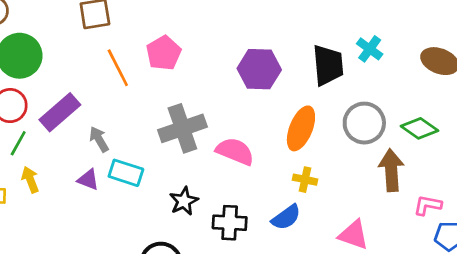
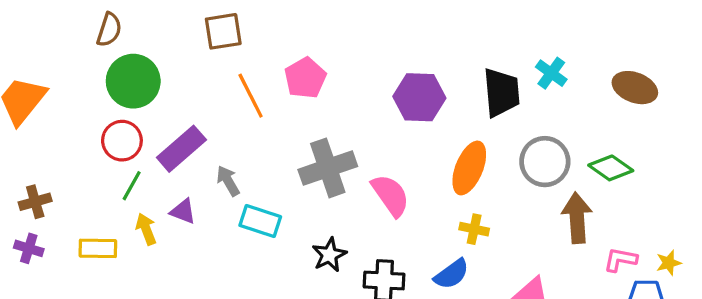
pink semicircle: (235, 151) -> (390, 195), turned 33
purple triangle: (88, 180) -> (183, 211), moved

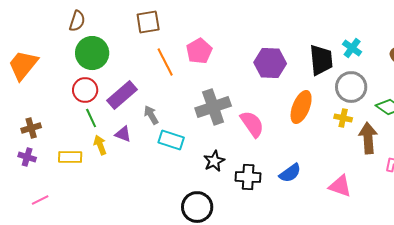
gray circle: (545, 162) -> (351, 87), moved
green line: (132, 186) -> (91, 118), turned -54
yellow cross: (474, 229) -> (343, 118), moved

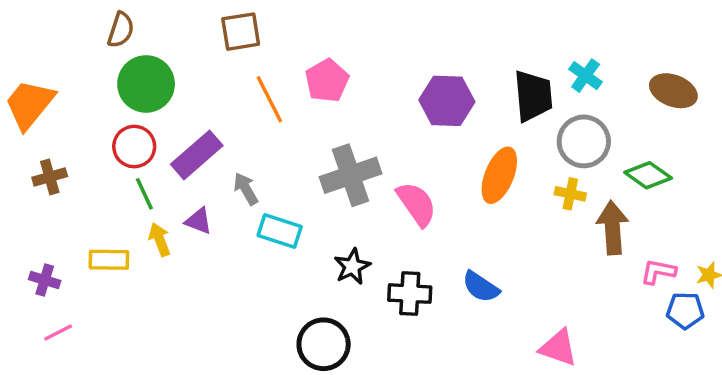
brown cross: (31, 128) -> (50, 177), moved
purple cross: (27, 157) -> (45, 280), moved
blue semicircle: (290, 173) -> (481, 287), turned 70
pink triangle: (340, 186) -> (558, 348), moved

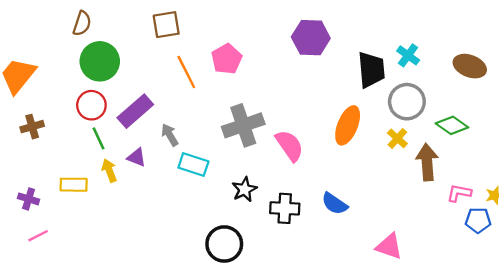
purple hexagon: (447, 101) -> (311, 38), moved
yellow cross: (570, 194) -> (397, 138), turned 30

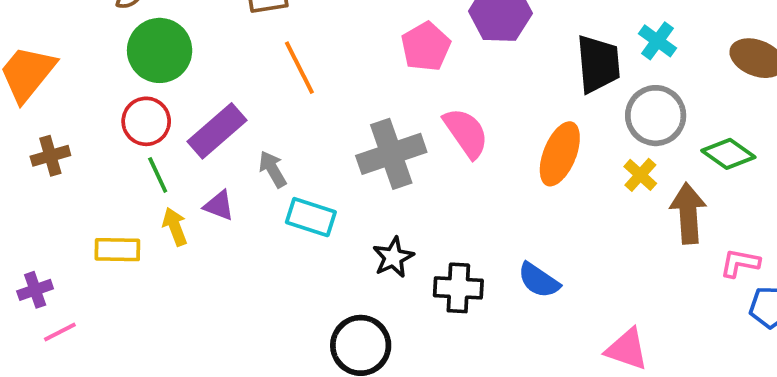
pink pentagon: (227, 59) -> (426, 47), moved
pink semicircle: (289, 146) -> (466, 133), moved
purple cross: (29, 199) -> (35, 290), moved, turned -36

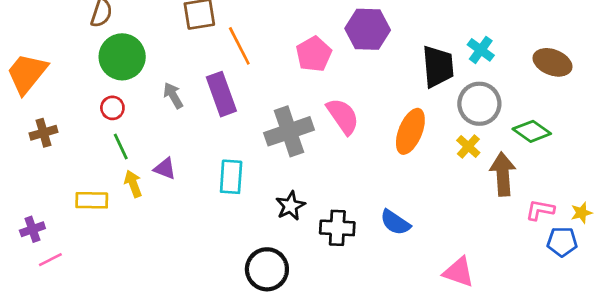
orange line: (299, 68) -> (239, 46), moved
red circle: (146, 121) -> (112, 108), size x0.7
purple rectangle: (217, 131) -> (221, 94), moved, turned -69
gray arrow: (273, 169) -> (173, 95), moved
cyan rectangle: (311, 217) -> (231, 177), turned 76

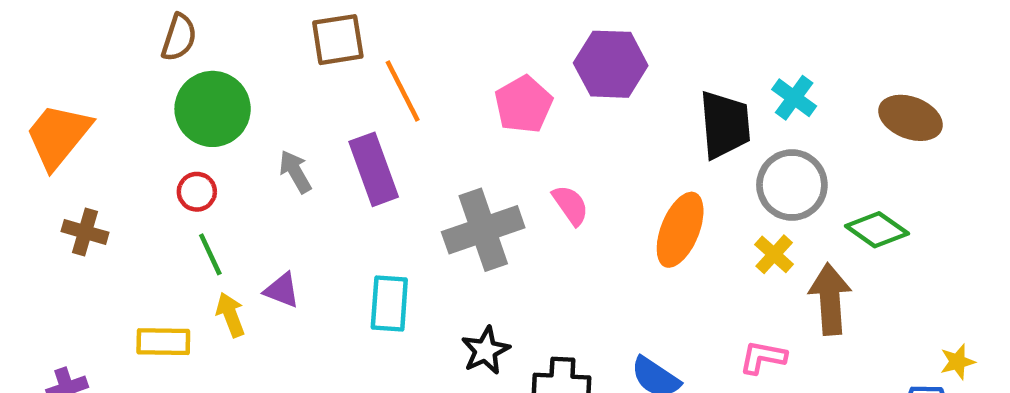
pink semicircle: (343, 116) -> (570, 205), size x0.7
brown cross: (43, 133) -> (85, 232), turned 32
pink L-shape: (540, 210) -> (763, 357), moved

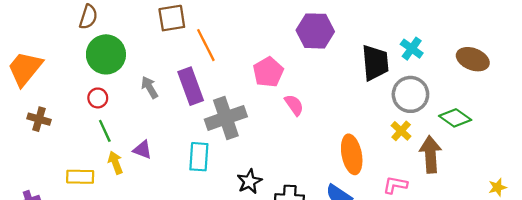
pink pentagon: (523, 104) -> (268, 72), moved
gray cross: (483, 230) -> (226, 118), moved
orange ellipse: (680, 230) -> (352, 154), moved, turned -33

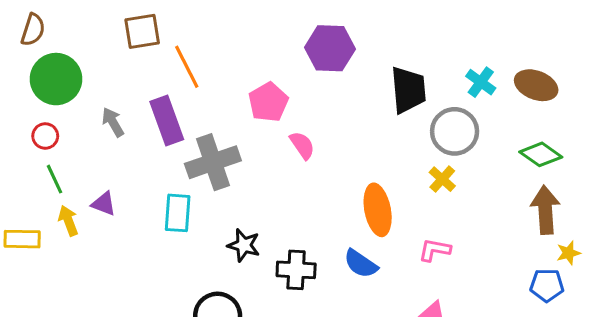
cyan cross: (412, 49) -> (481, 82), moved
green diamond: (455, 118) -> (541, 154), moved
brown arrow: (430, 154) -> (545, 210), moved
black star: (249, 181) -> (244, 245), turned -30

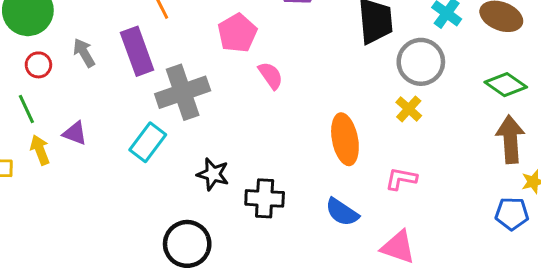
red circle: (45, 136) -> (38, 65), moved
cyan rectangle: (178, 213) -> (148, 142), turned 33
blue semicircle: (361, 264) -> (342, 212), moved

